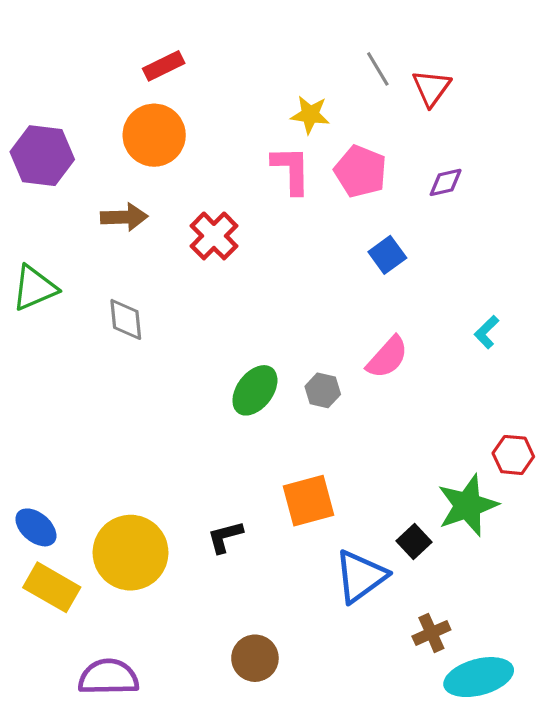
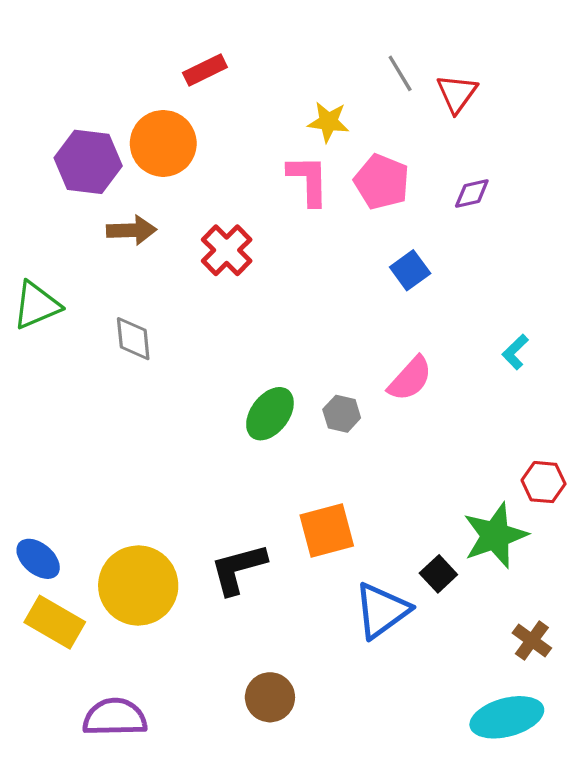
red rectangle: (164, 66) -> (205, 70), moved
purple hexagon: (42, 156) -> (88, 162), moved
black L-shape: (225, 537) -> (238, 569), size x1.5
brown cross: (431, 633) -> (532, 641), moved, turned -30

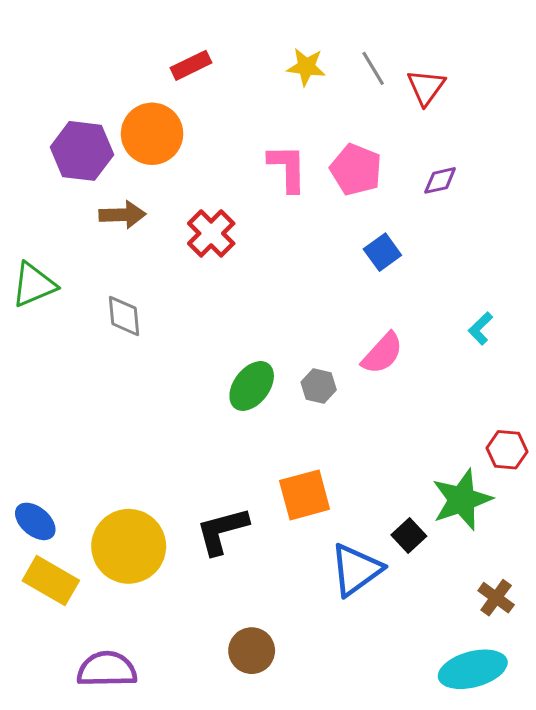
yellow star: (328, 122) -> (306, 67), moved

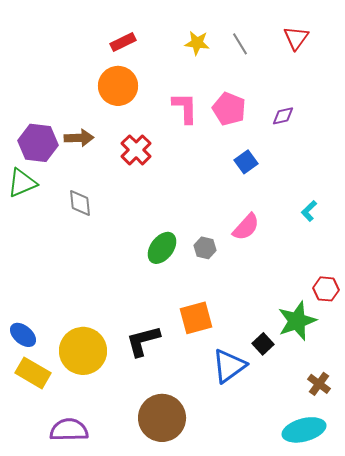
red triangle: (426, 87) -> (296, 38), moved
orange circle: (152, 134) -> (118, 86), moved
purple hexagon: (82, 151) -> (38, 143), moved
brown circle: (252, 651) -> (162, 418), size x1.6

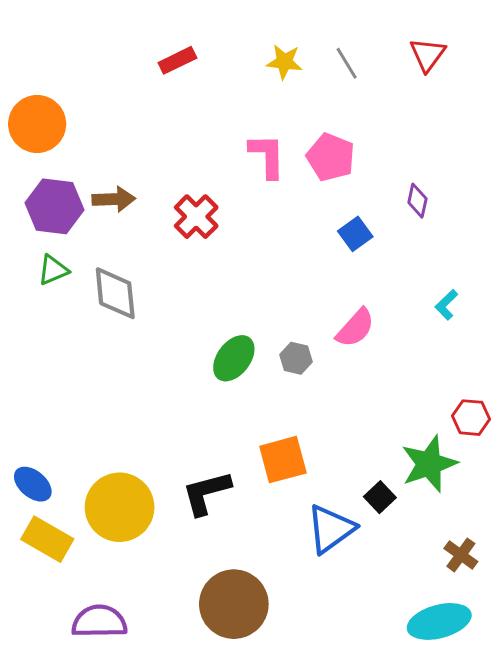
orange circle: (118, 86) -> (37, 124), moved
purple diamond: (283, 116) -> (417, 201), moved, turned -65
green triangle: (22, 183) -> (53, 270), moved, size x0.7
gray diamond: (80, 203) -> (115, 293), size x1.4

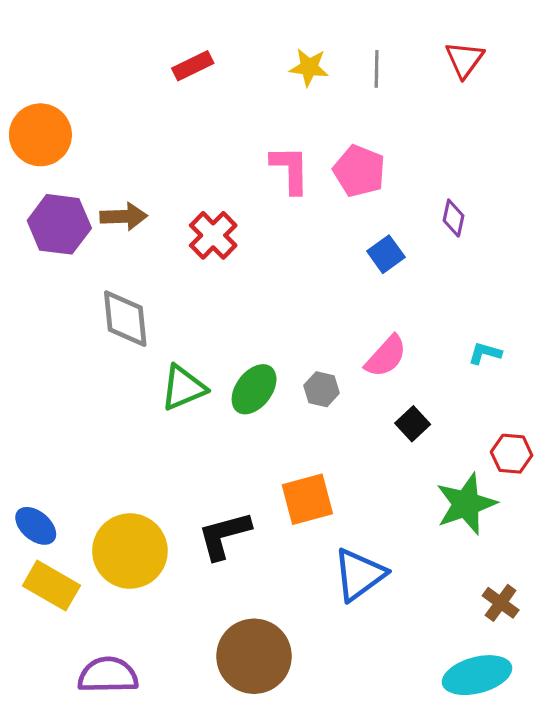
gray line: (347, 63) -> (377, 69), turned 32
green triangle: (53, 270) -> (183, 388), moved, size x1.4
cyan L-shape: (446, 305) -> (485, 353), moved, turned 60
black square: (380, 497) -> (413, 424), moved

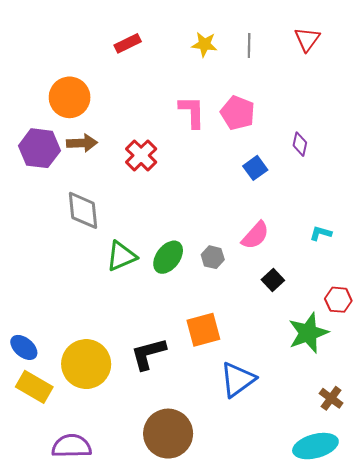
orange circle: (40, 135) -> (70, 97), moved

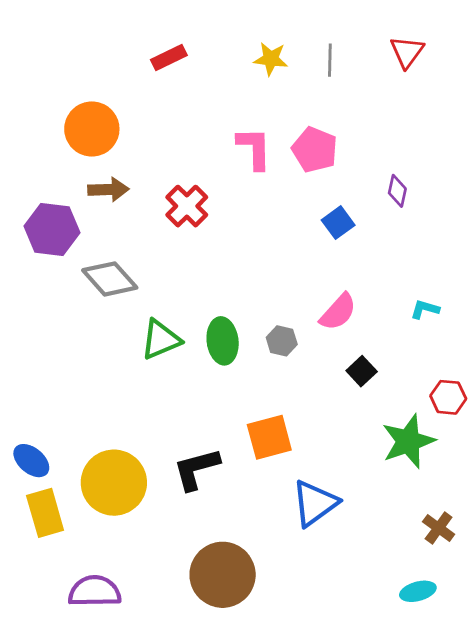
purple hexagon: (39, 148) -> (52, 229), moved
gray diamond: (83, 210) -> (110, 279), turned -36
green ellipse: (168, 257) -> (223, 341), turned -44
yellow rectangle: (34, 387) -> (45, 513), turned 44
cyan ellipse: (315, 446) -> (418, 591), size x0.6

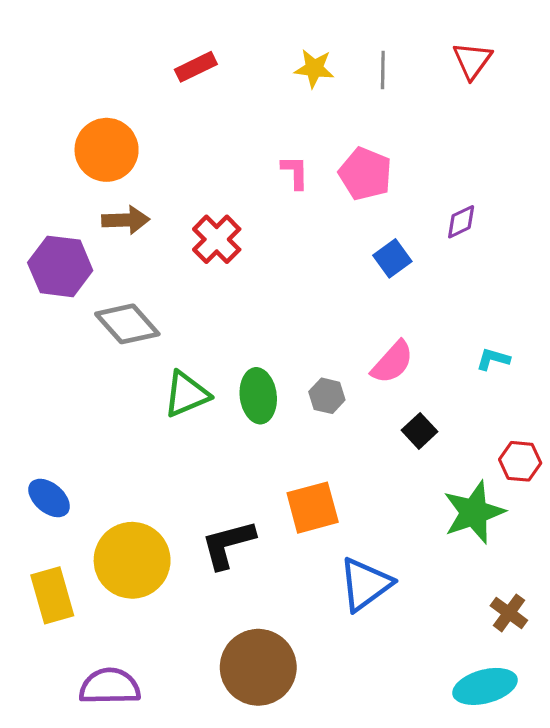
pink L-shape: (254, 148) -> (295, 172), size x0.7
purple diamond: (397, 191) -> (461, 222), turned 52
blue ellipse: (31, 461) -> (49, 498), moved
cyan ellipse: (418, 591) -> (485, 686), size x1.5

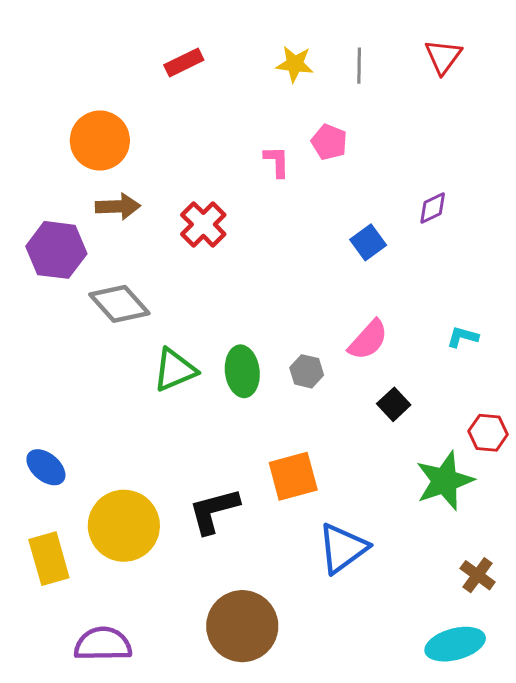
pink pentagon: (365, 174) -> (329, 142), moved, size x0.7

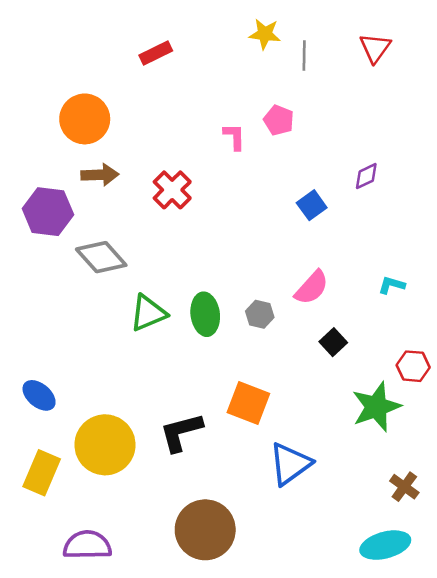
yellow star: (295, 64) -> (265, 34), moved
orange square: (293, 476) -> (248, 403), turned 36
yellow rectangle: (49, 559) -> (42, 473), turned 39

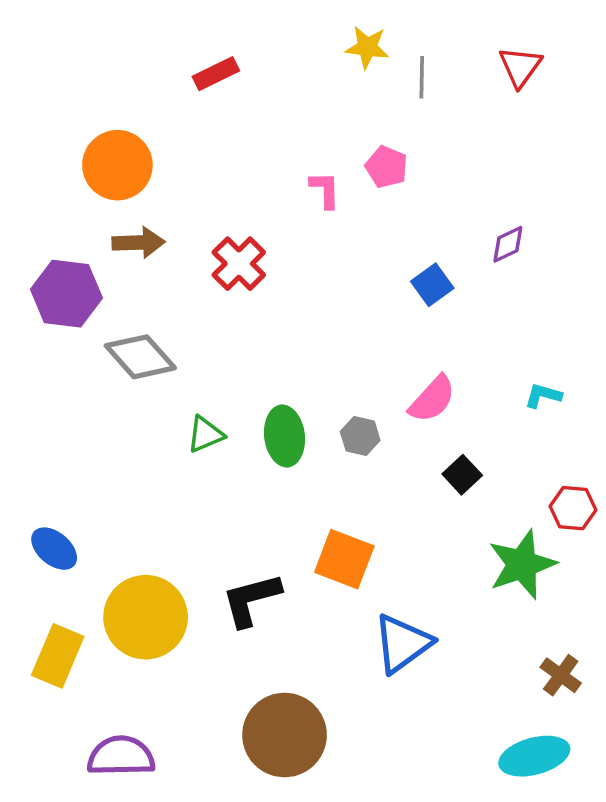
green triangle: (148, 313) -> (205, 434), size x0.7

